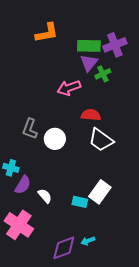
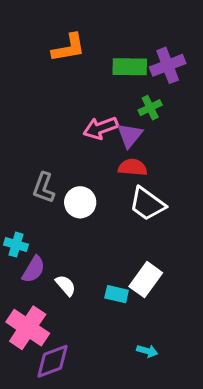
purple triangle: (89, 63) -> (130, 135), moved
cyan arrow: (88, 241) -> (147, 351), moved, turned -144
purple diamond: (64, 248) -> (52, 361), moved

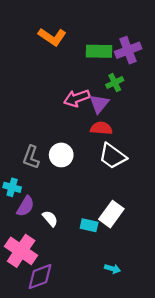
orange L-shape: (69, 48) -> (52, 37), turned 44
gray L-shape: (44, 188) -> (31, 157), moved

